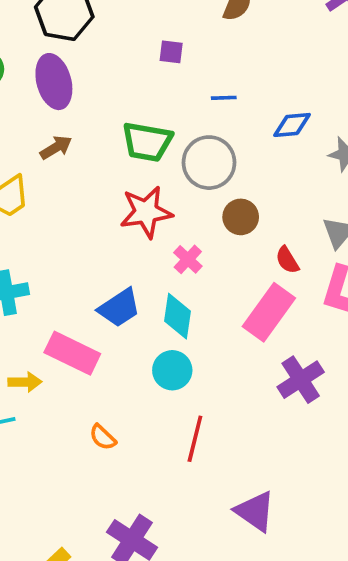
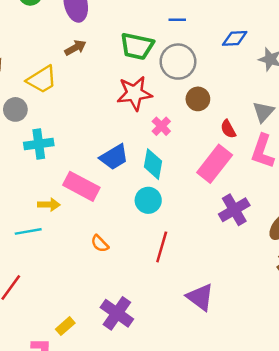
blue line: (224, 98) -> (177, 20), moved

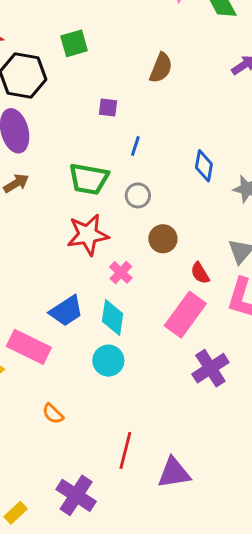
blue line: (177, 20) -> (135, 146), turned -70
blue diamond: (235, 38) -> (204, 166), turned -75
gray circle: (178, 62) -> (138, 195), size x0.6
red line: (162, 247) -> (125, 450), moved
purple triangle: (200, 297) -> (174, 473), turned -44

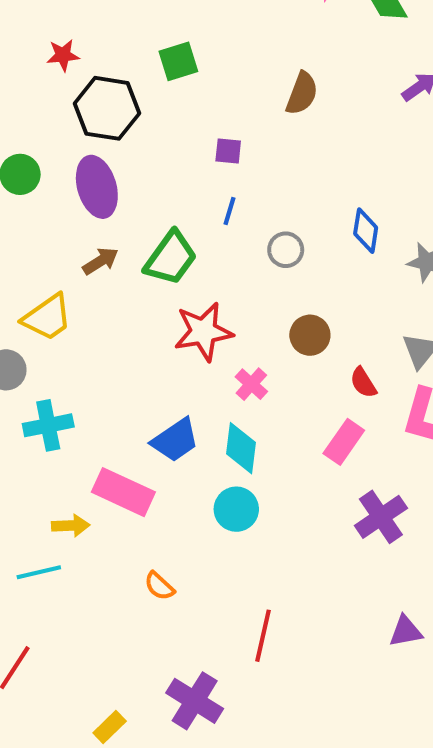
blue line: (135, 146) -> (230, 211), moved
green trapezoid: (89, 179) -> (171, 258), moved, turned -63
gray circle: (138, 195) -> (286, 250), moved
pink rectangle: (185, 315) -> (344, 442), size x0.7
purple triangle: (174, 473) -> (406, 631), moved, size x0.7

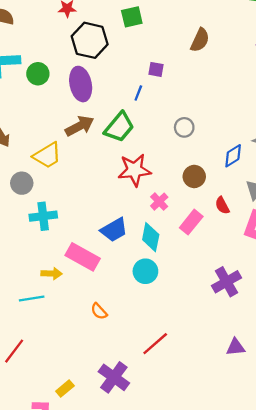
blue line: (230, 211) -> (138, 93), moved
blue diamond: (366, 231) -> (233, 156), moved, turned 45
brown arrow: (101, 261) -> (80, 126), size x1.4
pink rectangle: (344, 442) -> (191, 222), moved
red line: (263, 636) -> (155, 344), turned 32

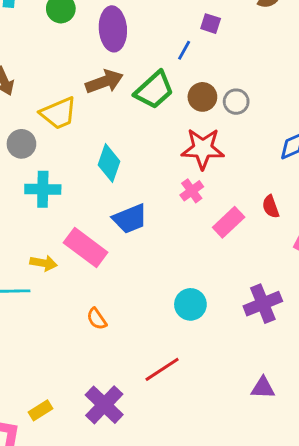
red star: (134, 170) -> (203, 149), moved
brown circle: (194, 176) -> (202, 97), moved
cyan diamond: (151, 237) -> (109, 163), moved
cyan circle: (145, 271) -> (190, 304), moved

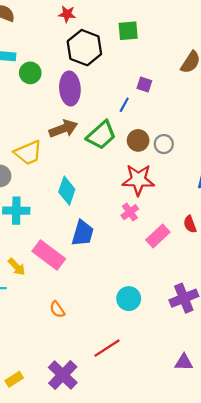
blue trapezoid: (130, 219) -> (83, 233), turned -52
yellow arrow: (43, 263) -> (17, 267), turned 36

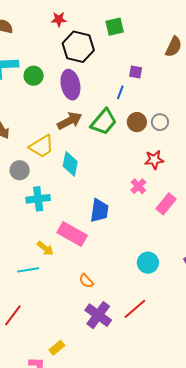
red star: (138, 180) -> (154, 160), moved, size x0.7
cyan diamond: (67, 191) -> (70, 164), moved
purple cross: (63, 375) -> (98, 315), moved

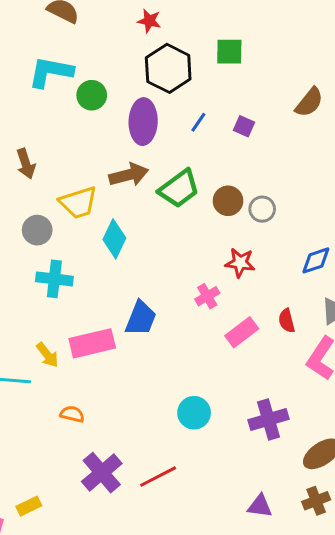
blue line: (120, 92) -> (198, 122), moved
pink rectangle: (72, 234) -> (92, 343), turned -56
orange semicircle: (86, 281) -> (72, 414), moved, turned 133

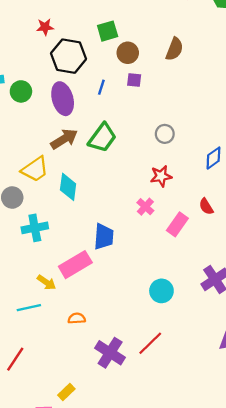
brown circle: (228, 201) -> (128, 53), moved

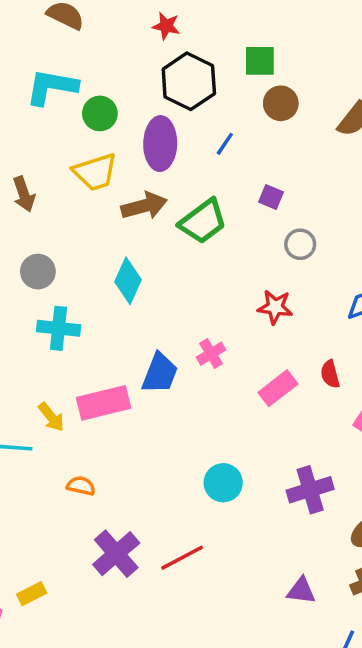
purple square: (134, 80) -> (271, 197), moved
yellow trapezoid: (35, 169) -> (95, 172), moved
pink cross: (145, 207) -> (211, 354), moved

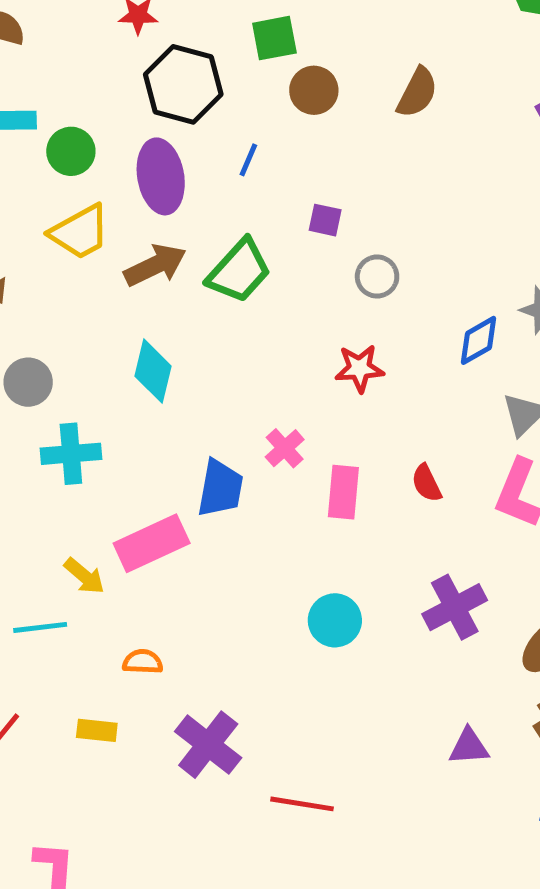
red semicircle: (330, 374) -> (427, 483), moved
pink rectangle: (278, 388) -> (343, 492), moved, turned -36
red line: (182, 558) -> (302, 804), moved, turned 48
yellow rectangle: (32, 594) -> (97, 730), moved, turned 44

